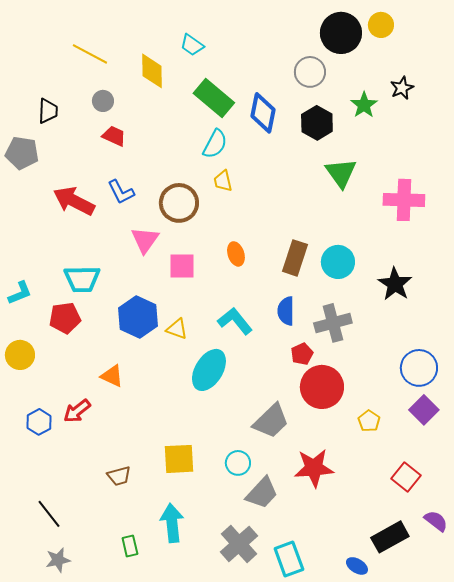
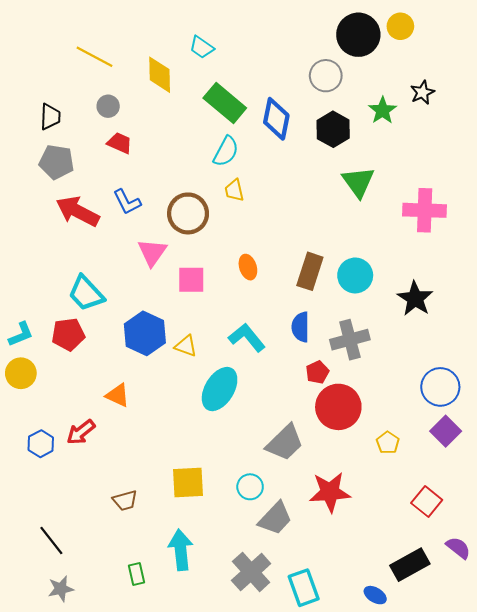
gray pentagon: (22, 153) -> (57, 162), moved
cyan trapezoid: (82, 279) -> (86, 293), turned 48
cyan L-shape: (20, 293) -> (21, 334), moved

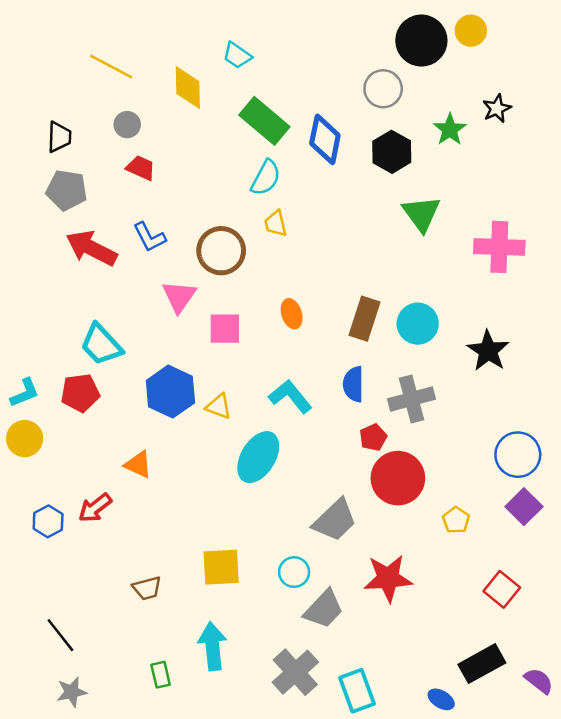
purple semicircle: (458, 548) -> (539, 681), moved

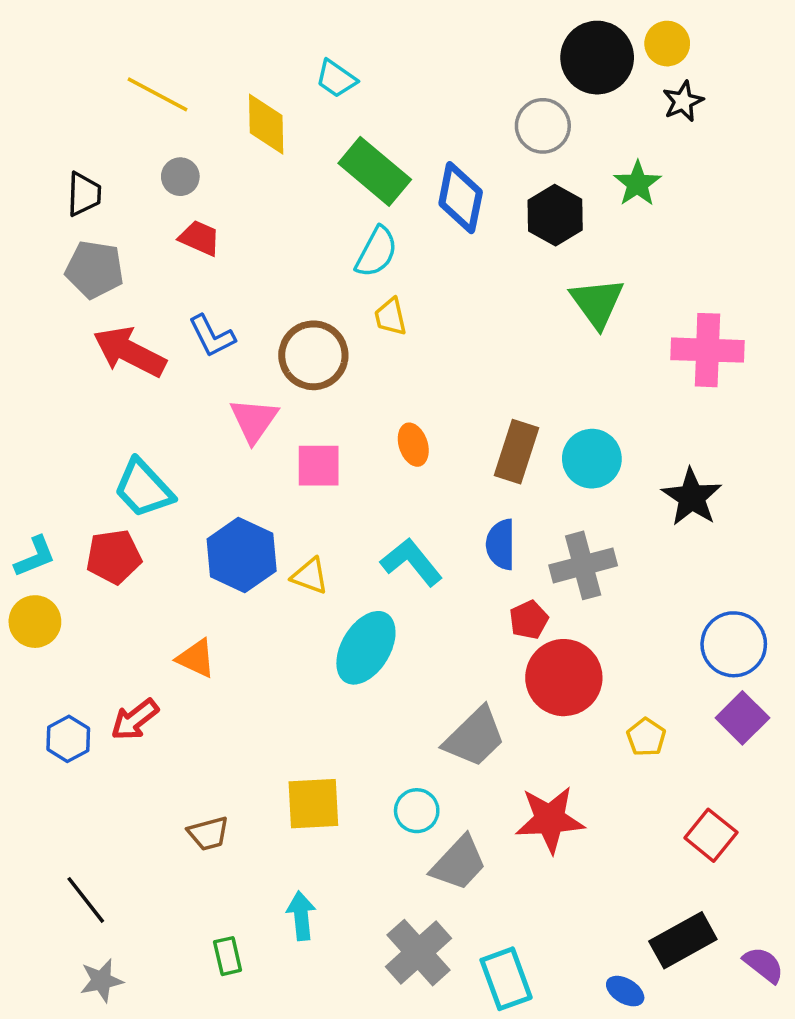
black star: (497, 109) -> (683, 101), moved
cyan arrow: (212, 646) -> (301, 916), size x0.7

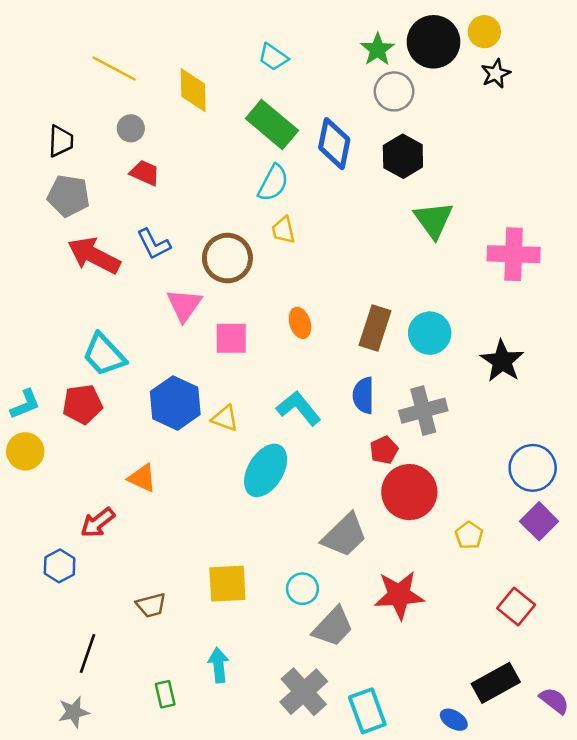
cyan trapezoid: (336, 79) -> (273, 57), moved
green star: (637, 184) -> (378, 49), moved
blue hexagon: (68, 739) -> (60, 566), moved
black line: (86, 900) -> (88, 654), moved, turned 57

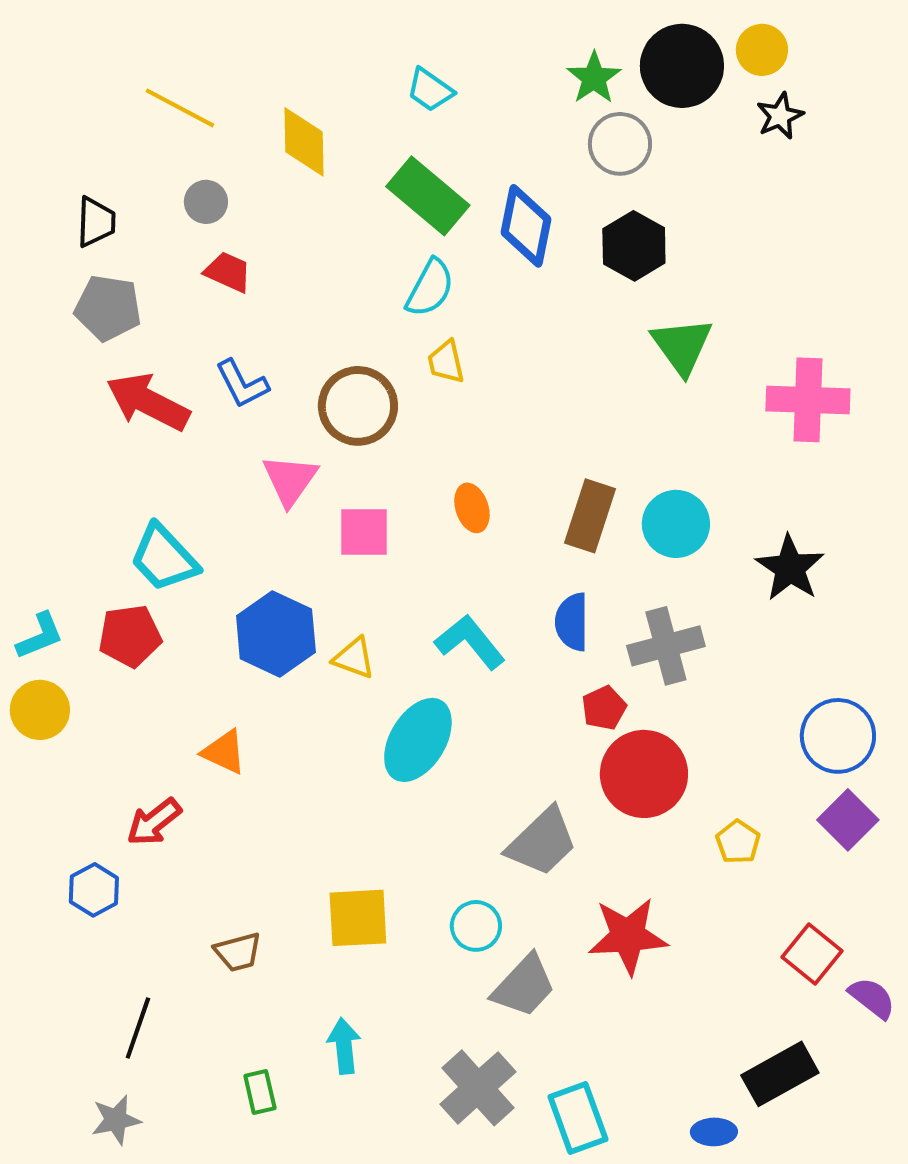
purple semicircle: (554, 701) -> (872, 998), moved
blue ellipse: (454, 720) -> (714, 1132), turned -32

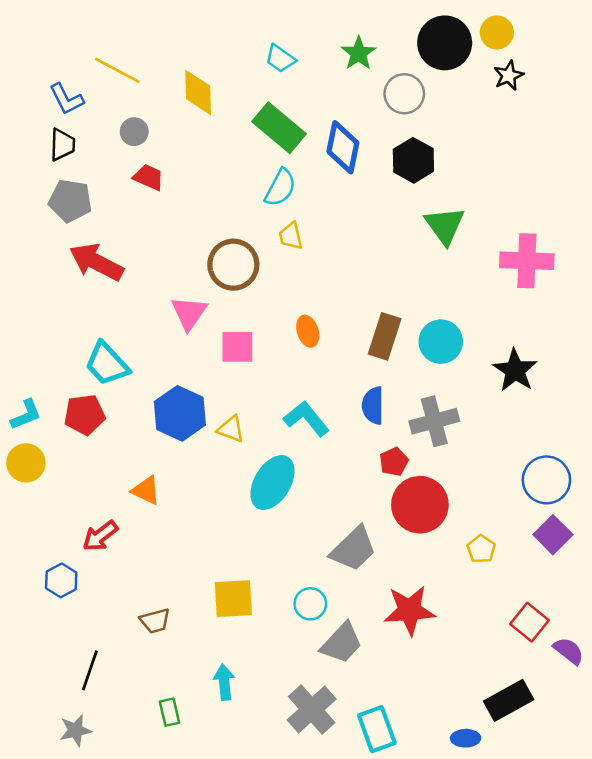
green star: (594, 78) -> (359, 53), moved
blue L-shape: (242, 384) -> (66, 99), moved

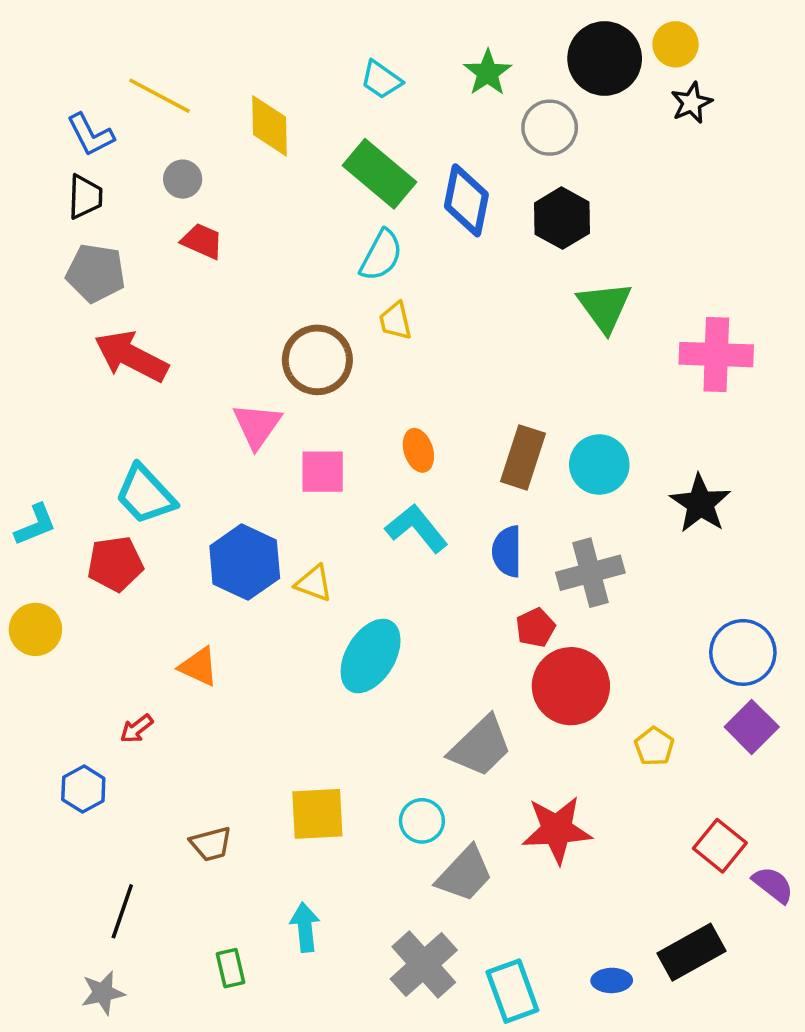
cyan L-shape: (26, 415) -> (35, 525), moved
cyan L-shape: (306, 419) -> (417, 528), moved
red arrow: (100, 536) -> (137, 729), size x0.7
blue ellipse: (466, 738) -> (612, 980), moved

